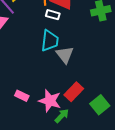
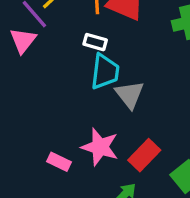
white rectangle: (53, 15) -> (95, 42), moved
pink star: (50, 101) -> (100, 147), moved

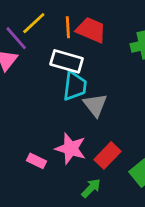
white rectangle: (95, 42) -> (67, 61), size x1.6

